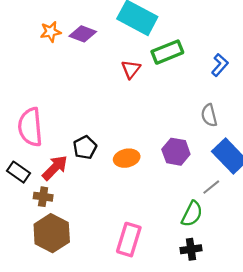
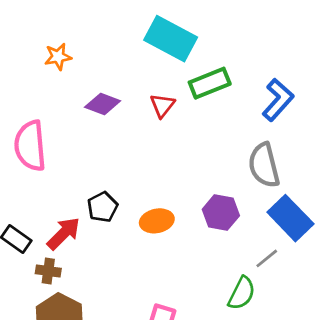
purple diamond: (83, 34) -> (103, 104), moved
blue L-shape: (220, 65) -> (278, 100), size x1.4
gray semicircle: (209, 115) -> (264, 165), size x1.5
pink semicircle: (30, 127) -> (30, 146), moved

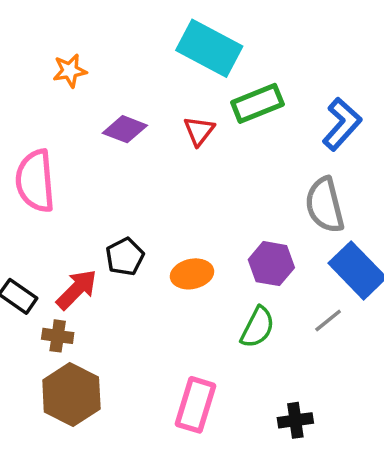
green semicircle: (242, 293) -> (257, 327), moved

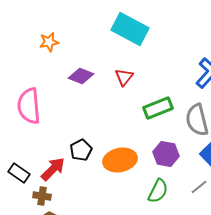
green rectangle: (257, 103) -> (158, 108), moved
orange ellipse: (192, 274) -> (120, 160), size x1.4

